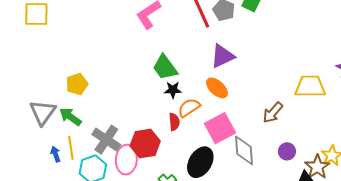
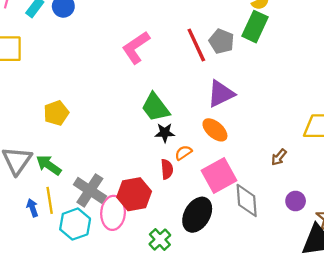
yellow pentagon: (77, 84) -> (56, 113), moved
orange semicircle: (189, 108) -> (183, 153), size x0.7
brown arrow: (273, 113) -> (279, 157), size x0.7

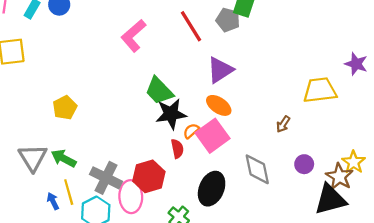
gray pentagon: (221, 41) -> (228, 20), moved
black star: (165, 133) -> (171, 114), size x1.6
pink square: (219, 176) -> (213, 136), moved

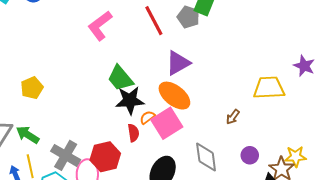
orange ellipse: (219, 105) -> (174, 96), size x1.4
yellow star: (354, 162) -> (296, 157), turned 30

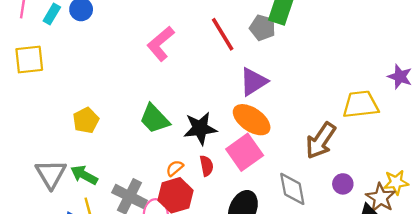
green trapezoid: (120, 78) -> (154, 119), moved
orange semicircle: (147, 117) -> (175, 168), moved
brown arrow: (233, 117) -> (321, 141), size x2.0

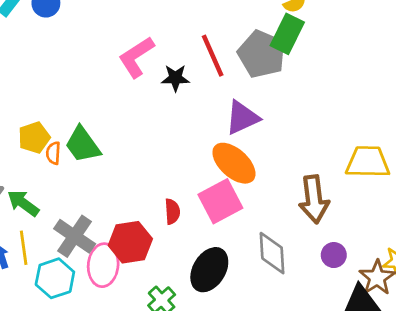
gray pentagon: (262, 28) -> (262, 54), size x1.5
green trapezoid: (154, 119) -> (83, 145), moved
black star: (200, 128) -> (175, 78), moved, size x0.7
brown arrow: (321, 141) -> (314, 199), turned -48
orange semicircle: (175, 168) -> (53, 153), moved, turned -54

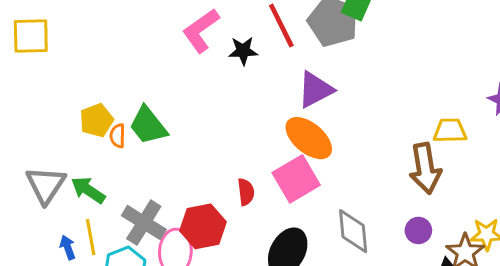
yellow trapezoid: (368, 162) -> (450, 131), size x0.7
brown arrow: (314, 199) -> (425, 168), moved

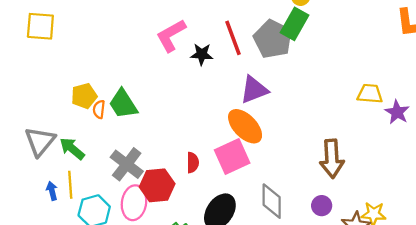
yellow trapezoid: (450, 131) -> (370, 94), moved
gray cross: (144, 223) -> (127, 164), moved

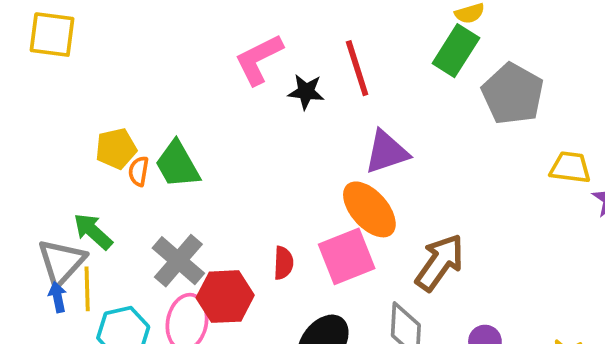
gray pentagon: (273, 39) -> (513, 94), moved
gray triangle: (40, 141) -> (61, 262), moved
brown arrow: (332, 159) -> (440, 262), moved, turned -144

